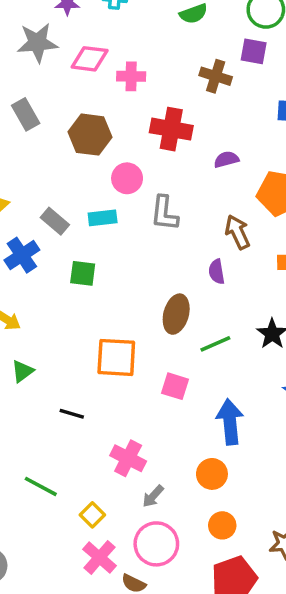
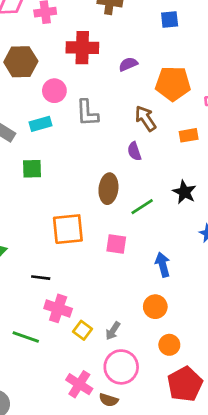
blue arrow: (230, 422) -> (163, 265), size x0.7
pink cross: (128, 458) -> (58, 308), moved
yellow square: (92, 515) -> (83, 330), moved

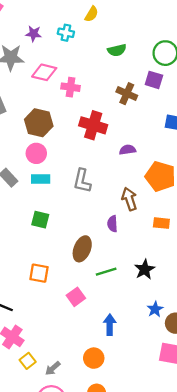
pink circle: (54, 91) -> (36, 153), moved
green square: (32, 169) -> (40, 220), moved
orange square: (68, 229) -> (39, 273), size x0.7
pink square: (116, 244) -> (76, 297), turned 30

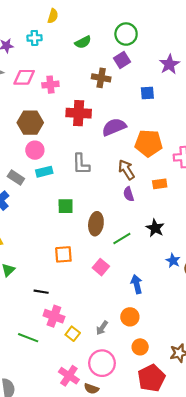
purple square: (154, 80) -> (122, 60), turned -35
purple semicircle: (128, 150) -> (114, 127), size x1.6
green square: (40, 220) -> (66, 206), moved
purple semicircle: (112, 224) -> (129, 194), moved
gray arrow: (53, 368) -> (102, 328), moved

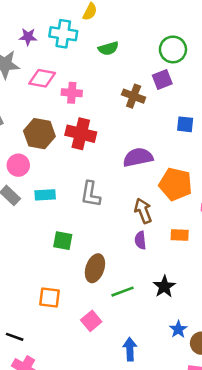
cyan cross: (34, 38) -> (63, 34), size x1.5
green semicircle: (83, 42) -> (108, 48), moved
red cross: (79, 113) -> (81, 134), moved
pink circle: (35, 150) -> (18, 165), moved

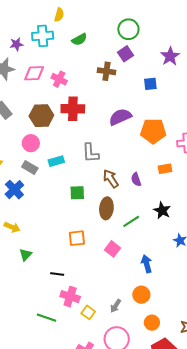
pink cross: (72, 93) -> (59, 79), turned 35
brown arrow: (143, 211) -> (111, 179), moved

